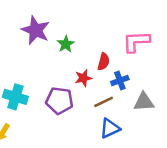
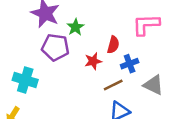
purple pentagon: (59, 101) -> (55, 47), moved
gray triangle: (144, 102) -> (153, 85), turned 30

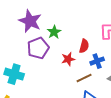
purple pentagon: (55, 47) -> (38, 48), turned -30

